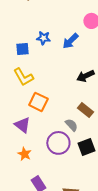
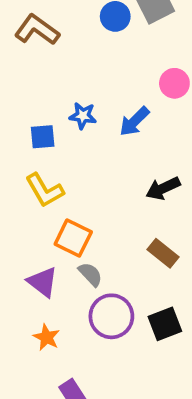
gray semicircle: (71, 125) -> (90, 274), moved

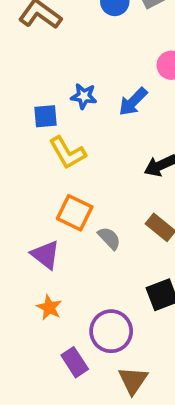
yellow L-shape: (45, 190) -> (67, 153), moved
gray semicircle: (90, 274) -> (109, 238), moved
purple circle: (111, 316) -> (111, 331), moved

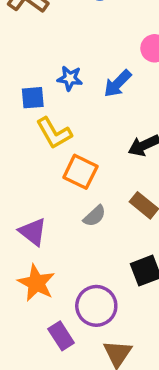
orange square: (75, 213) -> (80, 172), moved
gray semicircle: (109, 238) -> (95, 216), turned 90
orange star: (49, 307) -> (36, 283), size x1.5

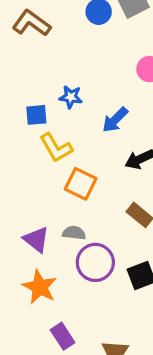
blue arrow: (117, 84) -> (115, 120), moved
gray semicircle: (95, 216) -> (74, 233), moved, turned -130
purple circle: (96, 306) -> (95, 262), moved

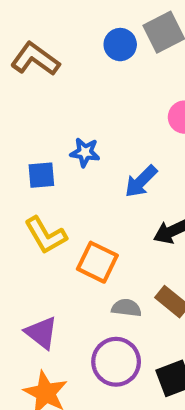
yellow L-shape: (56, 148) -> (46, 235), moved
gray semicircle: (74, 233) -> (126, 308), moved

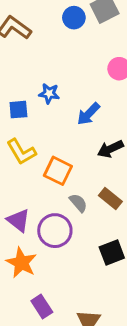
gray semicircle: (126, 308) -> (78, 203), turned 42
purple circle: (116, 362) -> (55, 231), moved

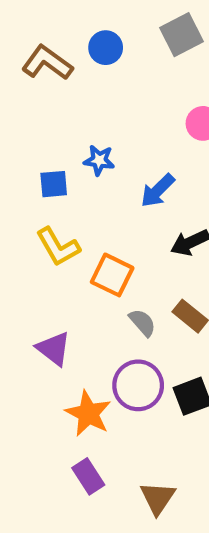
blue circle: (74, 18) -> (106, 48), moved
purple circle: (55, 231) -> (138, 385), moved
orange star: (21, 263) -> (88, 414), moved

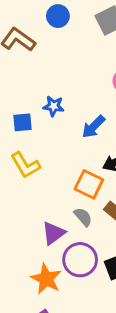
blue circle: (106, 48) -> (58, 16), moved
orange square: (112, 275) -> (89, 184), moved
purple triangle: (54, 349) -> (54, 233), moved, turned 45

